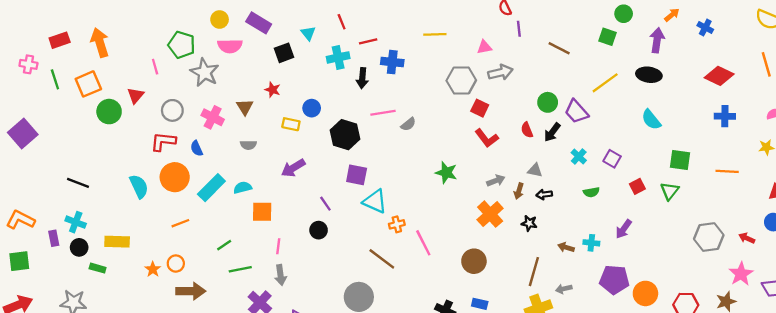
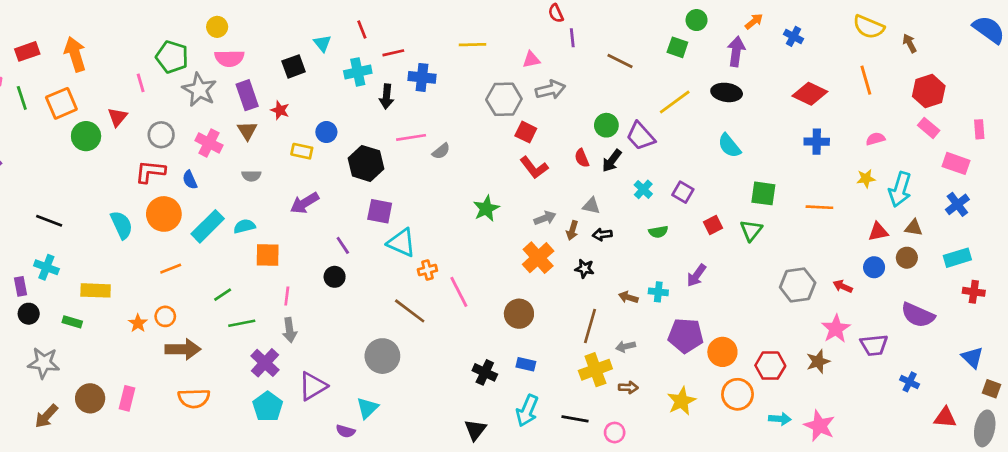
purple rectangle: (259, 23) -> (247, 95), moved, turned 40
green star: (446, 173) -> (486, 209), turned 30
black circle: (79, 247) -> (29, 314), moved

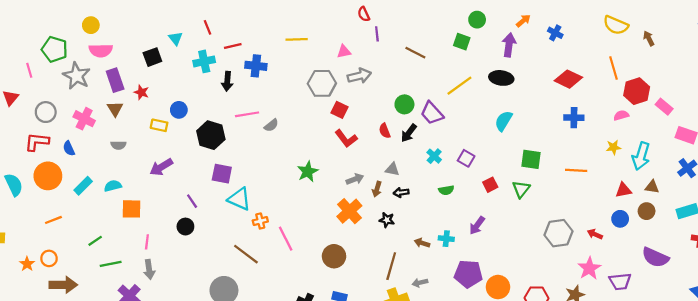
red hexagon: (929, 91) -> (637, 91), moved
cyan semicircle: (729, 146) -> (503, 121), turned 70
cyan rectangle: (208, 226) -> (83, 186), size x0.7

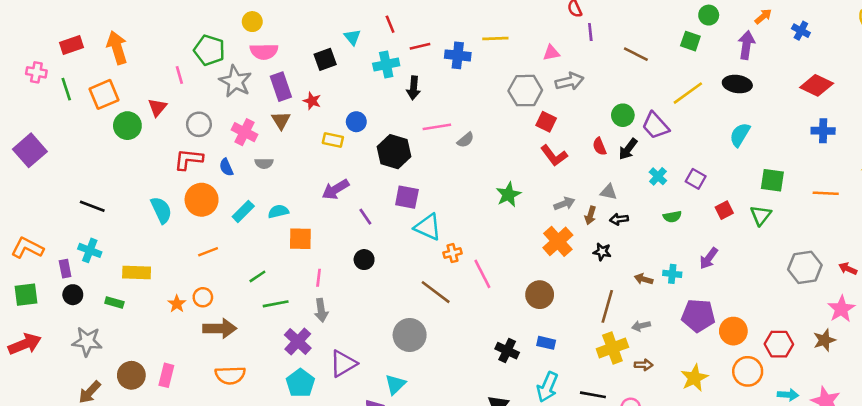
blue cross: (256, 66) -> (458, 55), moved
gray semicircle: (118, 145) -> (264, 163), moved
purple line: (192, 201) -> (365, 217), moved

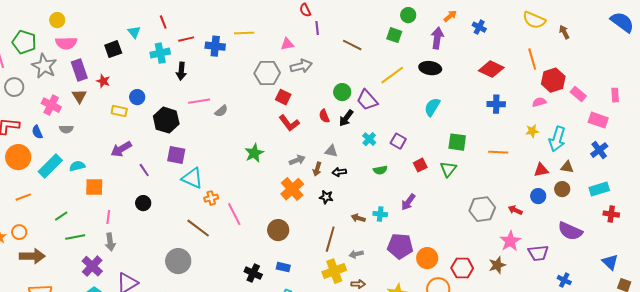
gray circle: (199, 124) -> (14, 87), moved
cyan rectangle: (243, 211) -> (50, 166), size x1.4

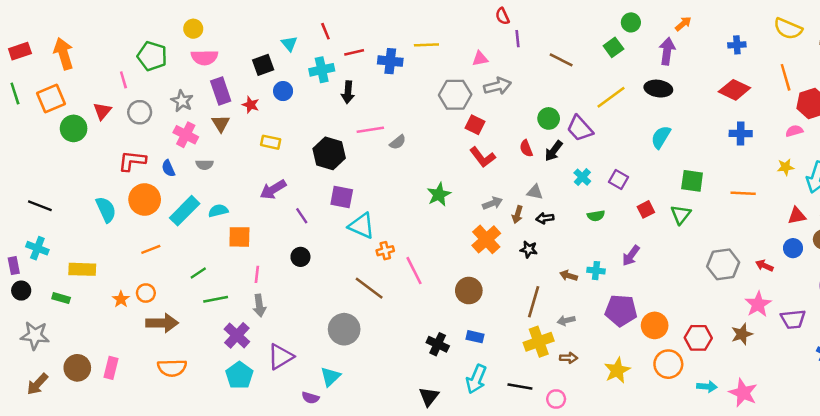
blue cross: (479, 27) -> (737, 45), moved, turned -32
green square: (394, 35) -> (613, 47), turned 35
gray star: (44, 66) -> (182, 101), moved, size x0.7
blue circle: (137, 97) -> (283, 91), moved

